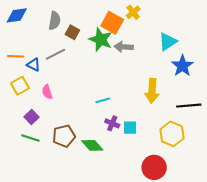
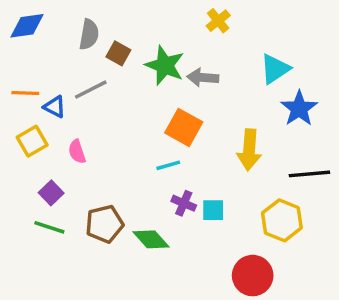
orange square: (112, 23) -> (184, 127), moved

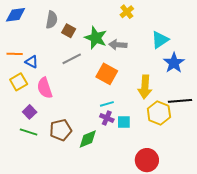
gray line: (91, 90) -> (72, 59), moved
pink semicircle: (77, 152) -> (45, 88), size x1.5
cyan line: (168, 165) -> (107, 104), moved
yellow hexagon: (282, 220) -> (159, 113), moved
green diamond: (151, 239) -> (88, 139), turned -70

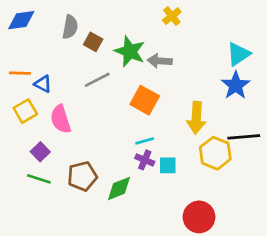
cyan triangle: (160, 40) -> (238, 54), moved

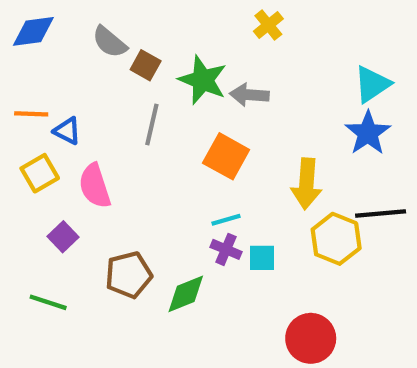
gray semicircle: (70, 27) -> (110, 42), turned 120
gray line: (97, 80) -> (152, 125), turned -50
green line: (39, 179) -> (48, 302), moved

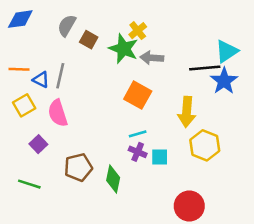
yellow cross: (268, 25) -> (138, 31), moved
gray semicircle: (110, 42) -> (67, 25), turned 80
gray line: (152, 125) -> (60, 76), moved
black line: (381, 213) -> (205, 68), moved
green diamond: (186, 294) -> (113, 179), turned -56

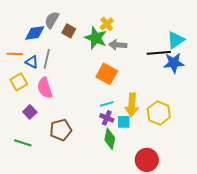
blue diamond: (20, 19) -> (35, 33), moved
blue star: (224, 81) -> (174, 63), turned 30
yellow arrow: (187, 112) -> (132, 105), moved
green diamond: (113, 179) -> (110, 139), moved

